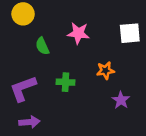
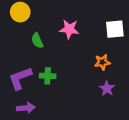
orange star: (105, 71) -> (102, 62), moved
green cross: (65, 82) -> (48, 76), moved

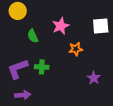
pink star: (69, 29) -> (61, 26), turned -30
orange star: (102, 62) -> (76, 49), moved

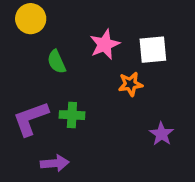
white square: (101, 26) -> (153, 50), moved
purple arrow: (23, 95) -> (55, 163), moved

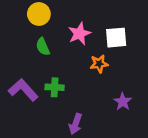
yellow circle: (31, 19) -> (39, 14), moved
purple L-shape: (31, 118) -> (23, 90), turned 68
purple arrow: (55, 163) -> (76, 124), moved, turned 114

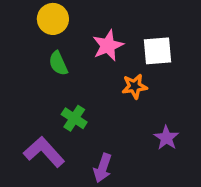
green cross: (55, 87) -> (74, 118), turned 30
purple L-shape: (23, 90) -> (44, 152), moved

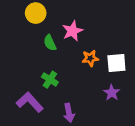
white square: (158, 51) -> (116, 63), moved
green semicircle: (58, 63) -> (50, 43), moved
purple arrow: (103, 168) -> (69, 113), turned -30

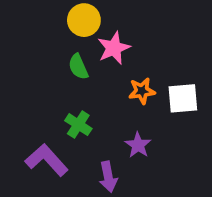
yellow circle: (36, 13) -> (84, 20), moved
purple star: (112, 93) -> (138, 145), moved

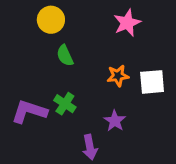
yellow circle: (84, 20) -> (51, 20), moved
pink star: (114, 48) -> (127, 23), moved
purple L-shape: (47, 160) -> (29, 111), moved, turned -30

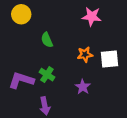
yellow circle: (51, 20) -> (21, 14), moved
pink star: (127, 23) -> (92, 16), turned 30
purple arrow: (90, 147) -> (45, 106), moved

